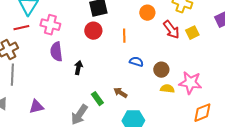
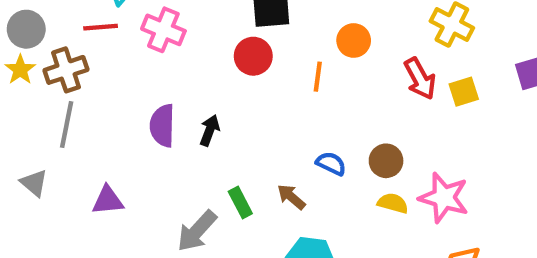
orange circle: (147, 13) -> (354, 40), moved
purple semicircle: (56, 52) -> (162, 126), moved
blue semicircle: (136, 62) -> (331, 164), moved

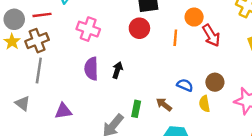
red line: (101, 27) -> (42, 15), moved
pink cross: (163, 30) -> (88, 29), moved
red arrow: (420, 79) -> (211, 35), moved
green rectangle: (240, 202) -> (136, 109), turned 42
yellow semicircle: (393, 203) -> (204, 104), moved, turned -112

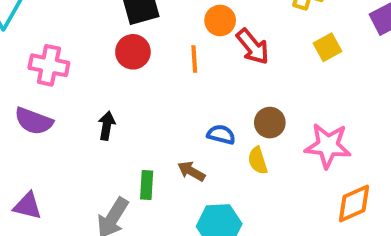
purple semicircle: (91, 69) -> (34, 121), moved, turned -60
purple triangle: (63, 111) -> (28, 206), turned 30

